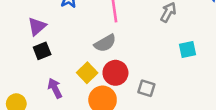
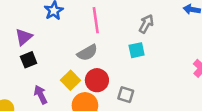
cyan square: (188, 50) -> (137, 50), moved

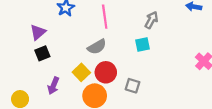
purple arrow: (41, 95) -> (53, 86), turned -132

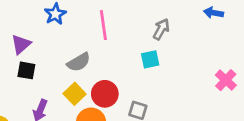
gray semicircle: (97, 47) -> (79, 62), moved
black square: (42, 53) -> (26, 70), turned 32

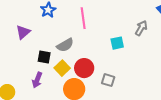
gray arrow: (161, 29) -> (141, 28), moved
black square: (26, 70) -> (44, 57), moved

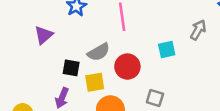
yellow square: (62, 68) -> (95, 82), turned 35
red circle: (84, 68) -> (127, 67), moved

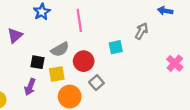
gray square: (155, 98) -> (96, 83), moved, turned 32

